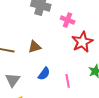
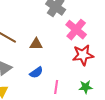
pink cross: (68, 20) -> (76, 30), size x1.5

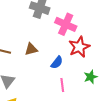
blue semicircle: (36, 72) -> (57, 62), moved

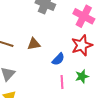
pink cross: (66, 24) -> (84, 16), moved
green star: (91, 77) -> (82, 76), moved

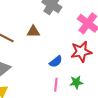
brown triangle: (34, 44) -> (33, 32), moved

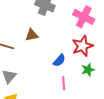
green star: (76, 82) -> (88, 70), moved

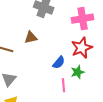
pink cross: (84, 17) -> (83, 19), turned -35
green star: (88, 70) -> (78, 72), moved

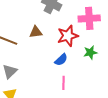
red star: (82, 48) -> (68, 36), moved
green star: (78, 72) -> (90, 52), moved

